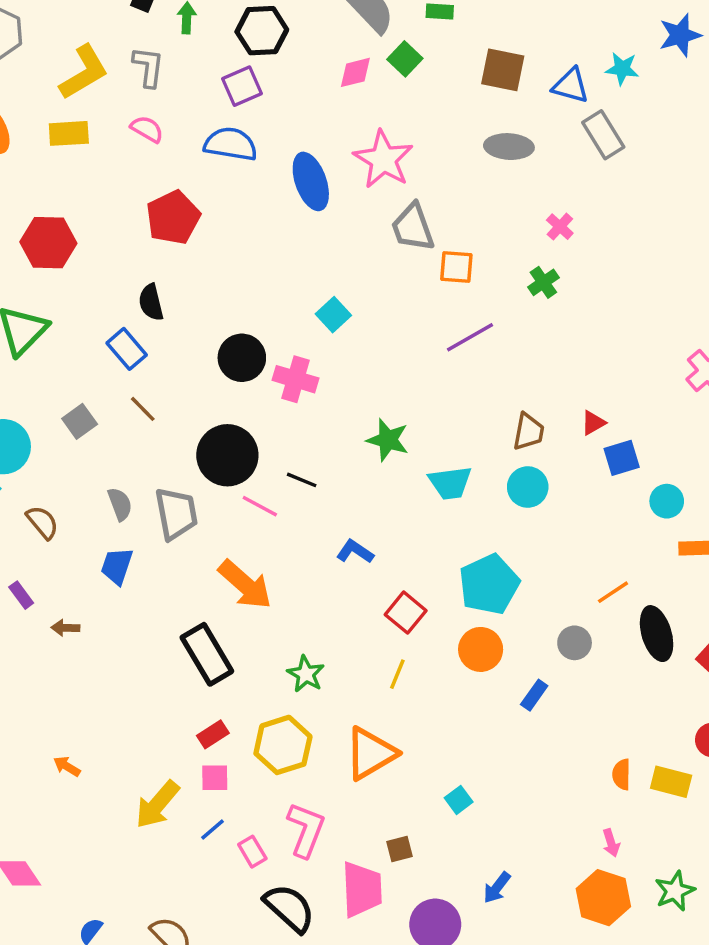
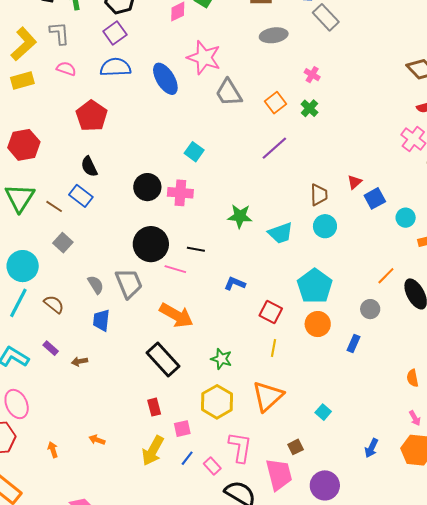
orange square: (456, 267) -> (275, 103), moved, turned -30
brown line: (143, 409) -> (54, 206), moved
red rectangle: (213, 734) -> (154, 407), moved, turned -60
blue arrow: (497, 888) -> (371, 448), moved

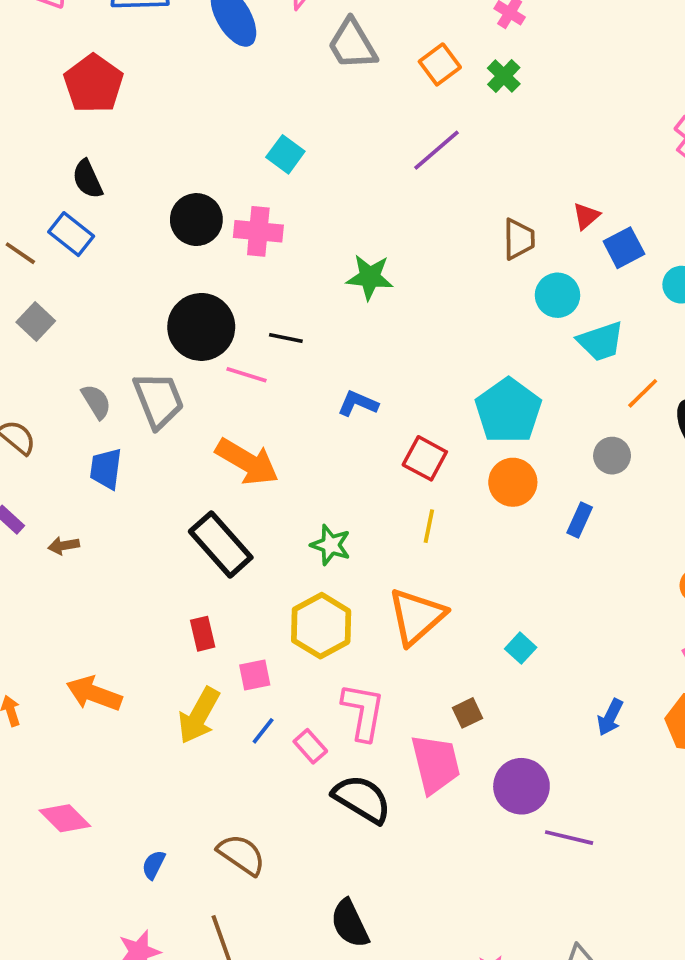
cyan circle: (325, 226) -> (557, 295), moved
cyan trapezoid: (281, 233) -> (601, 341), moved
orange arrow: (97, 440) -> (94, 694), size x1.8

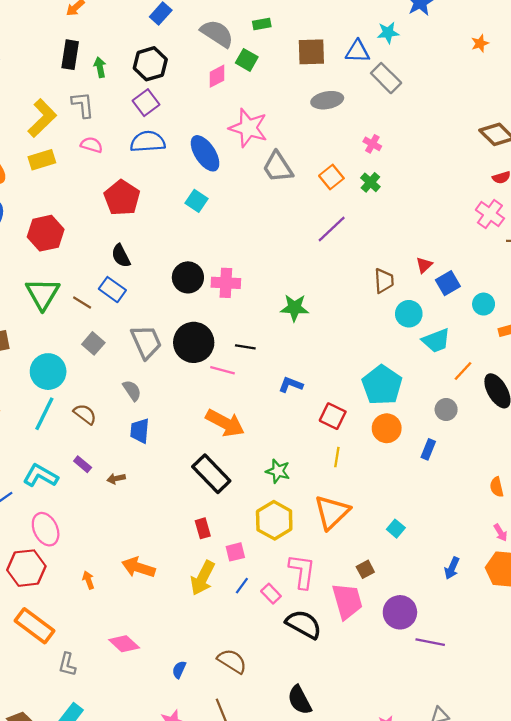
cyan square: (285, 154) -> (196, 201), moved
gray trapezoid: (159, 400) -> (146, 342), moved

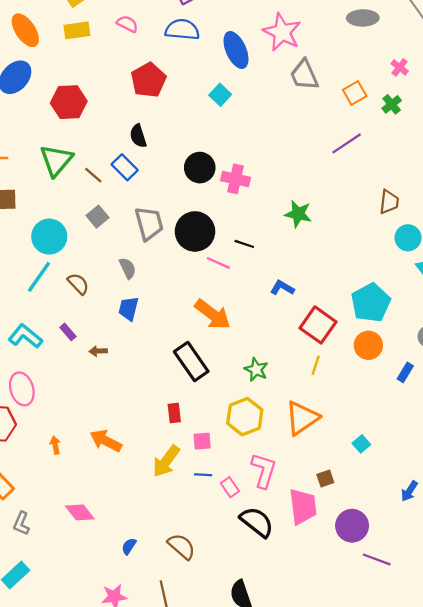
red square: (333, 416) -> (318, 325), size x1.4
blue line: (242, 586) -> (203, 475), turned 48

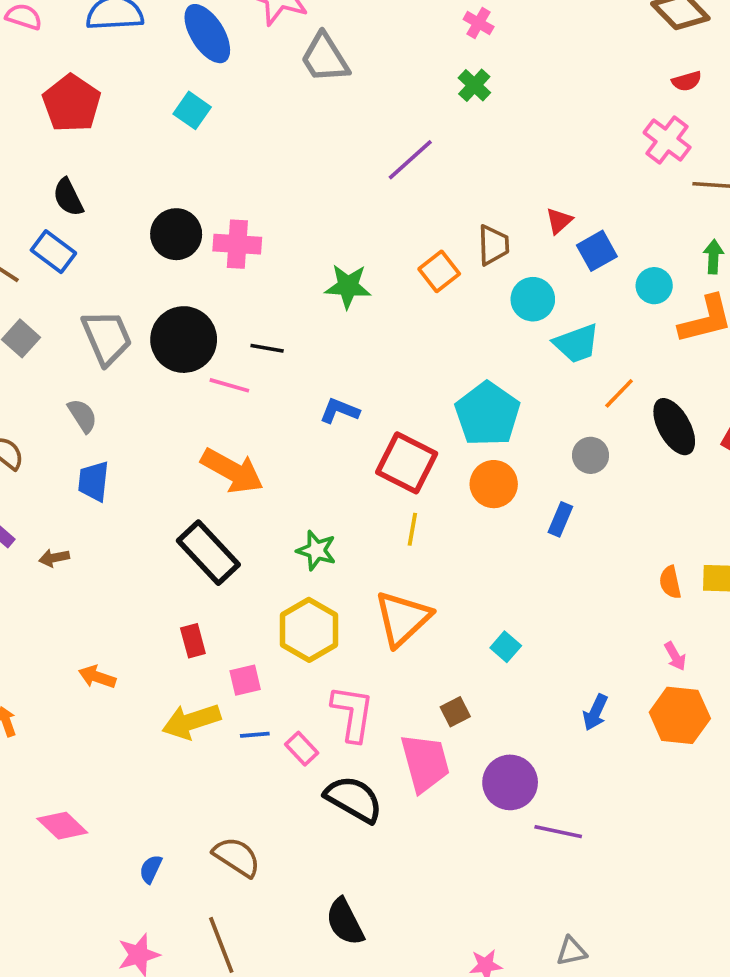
orange square: (355, 93) -> (439, 271), moved
orange arrow: (106, 441) -> (97, 677), moved, size x0.7
yellow arrow: (166, 461) -> (191, 721), turned 44

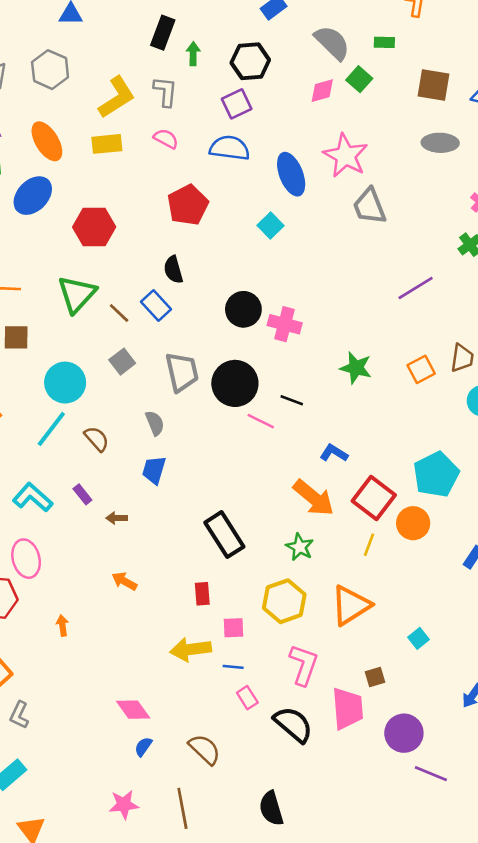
orange arrow: (232, 471) -> (314, 498), moved
orange circle: (494, 484) -> (413, 523), moved
orange arrow: (97, 677) -> (124, 581), moved
pink rectangle: (302, 749) -> (247, 698), moved
pink diamond: (62, 826) -> (133, 710), moved

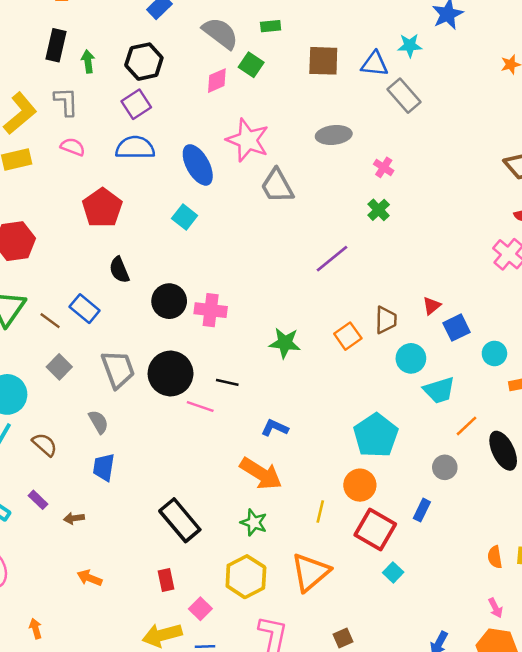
gray ellipse: (440, 143) -> (334, 135), moved
black semicircle: (173, 270) -> (119, 270), moved
red square: (374, 498) -> (375, 530), moved
pink square: (233, 628) -> (200, 609), turned -35
cyan square: (419, 638) -> (393, 572), moved

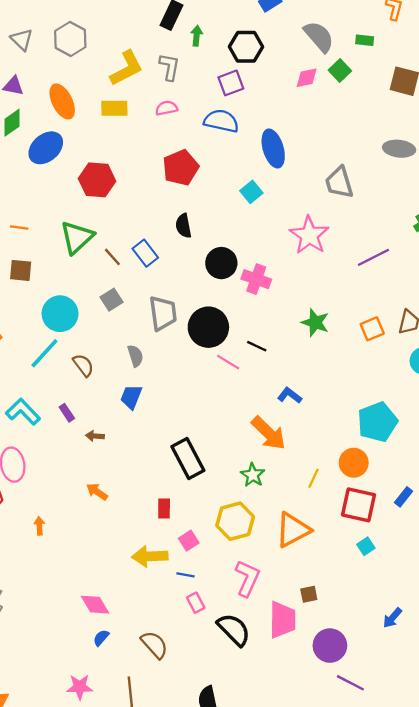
pink star: (248, 140) -> (309, 235), moved
pink semicircle: (73, 147) -> (166, 108), turned -45
red square: (375, 530) -> (359, 505), turned -30

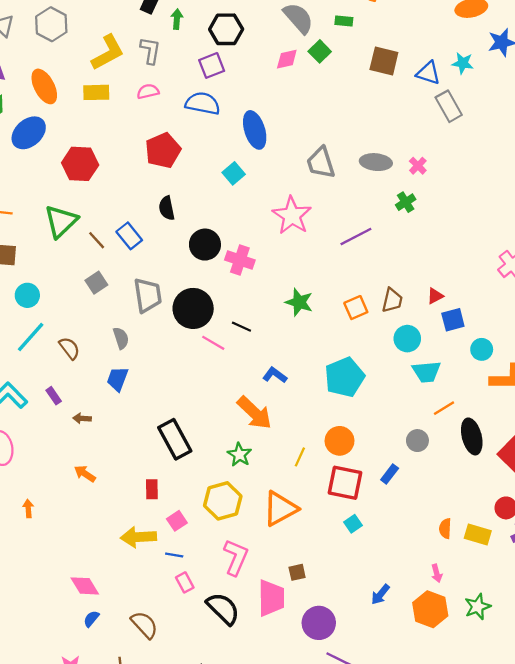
gray ellipse: (399, 149) -> (376, 162), moved
cyan circle: (60, 314) -> (27, 295), moved, size x0.7
cyan pentagon: (377, 422) -> (344, 377), moved

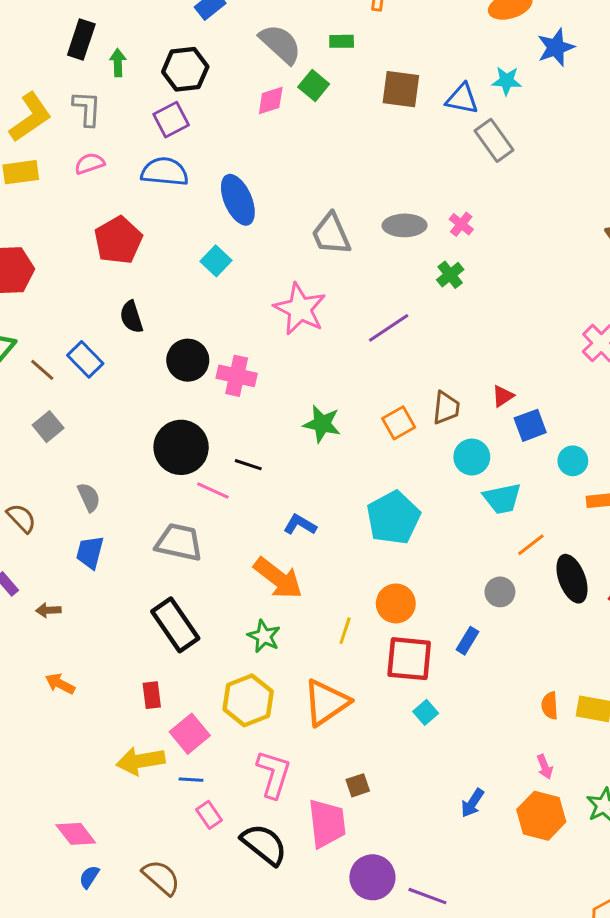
gray trapezoid: (148, 295) -> (179, 542), moved, turned -63
pink square: (177, 521) -> (190, 734), size x1.4
purple circle: (319, 623) -> (372, 877), moved

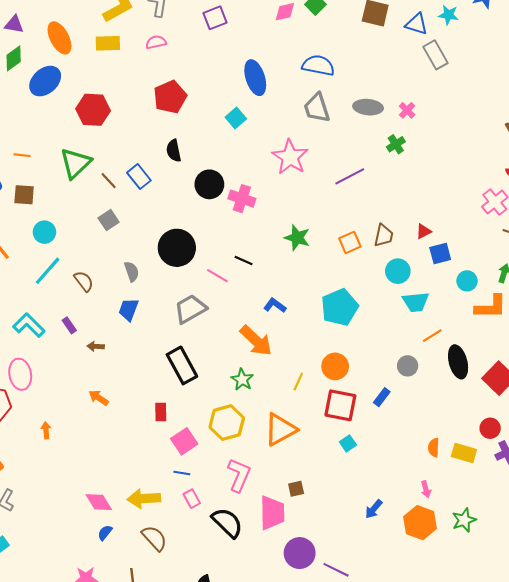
blue semicircle: (165, 172) -> (318, 65), moved
black circle: (181, 447) -> (177, 248), moved
gray trapezoid: (179, 542) -> (190, 309), turned -48
yellow arrow: (141, 761) -> (144, 499), moved

